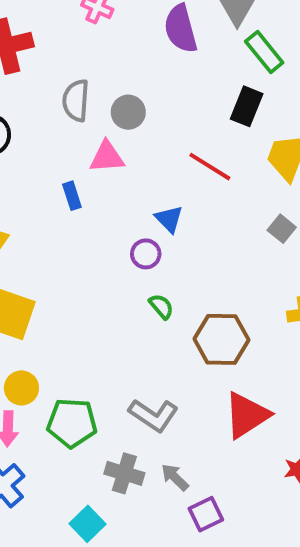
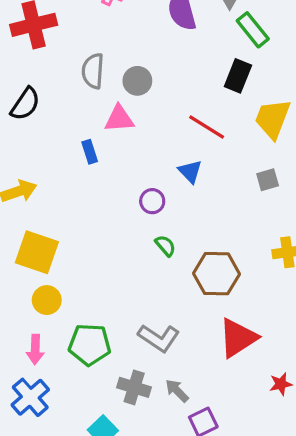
blue triangle: (169, 219) -> (190, 171), moved
gray square: (282, 229) -> (268, 180), turned 35
yellow circle: (21, 388) -> (47, 300), moved

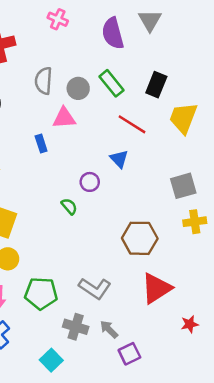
green rectangle: (253, 30) -> (111, 83), moved
gray square: (268, 180) -> (183, 186), moved, size x1.5
green semicircle: (165, 246) -> (69, 206), moved

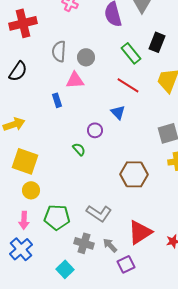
green rectangle: (111, 83) -> (131, 53), moved
black rectangle: (156, 85) -> (157, 42), moved
red triangle: (156, 288) -> (140, 232), moved

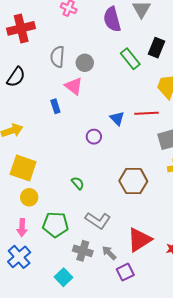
pink triangle: (75, 80) -> (74, 86), turned 42
red line: (128, 85) -> (146, 113), moved, turned -35
green semicircle: (79, 149) -> (78, 183), moved

